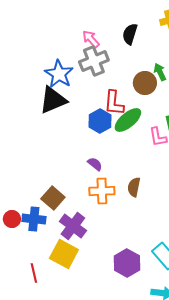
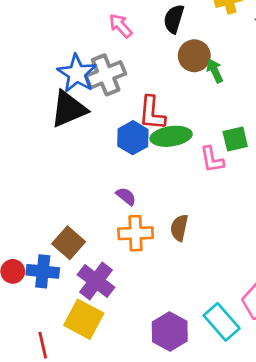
gray cross: (94, 61) -> (106, 75), moved
brown circle: (145, 83) -> (194, 56), moved
green ellipse: (128, 120) -> (171, 136), turned 32

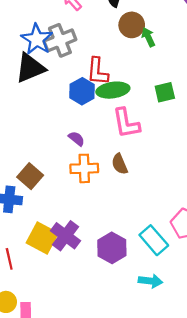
pink L-shape: (212, 159) -> (126, 123), moved, size x1.4
brown semicircle: (179, 228) -> (120, 164), turned -35
purple cross: (96, 281) -> (65, 236), moved

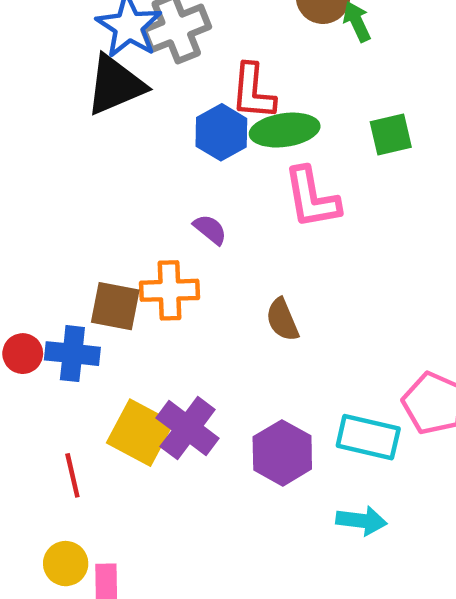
brown semicircle: (120, 164) -> (282, 320), moved
orange cross: (84, 168) -> (169, 290), moved
brown square: (30, 176) -> (115, 306), turned -30
cyan rectangle: (154, 240) -> (368, 437), turned -36

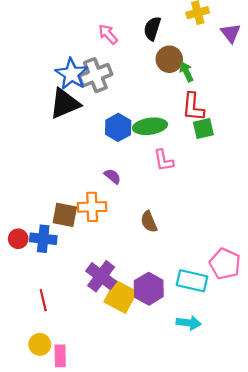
red L-shape: (253, 92) -> (193, 107), moved
pink L-shape: (312, 198) -> (164, 160), size x0.7
yellow square: (140, 433) -> (120, 297), moved

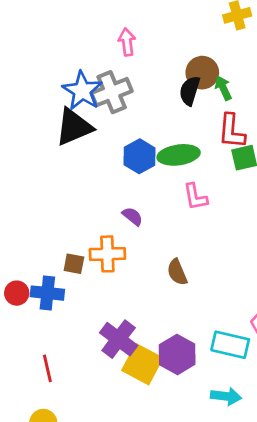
black semicircle: (152, 29) -> (190, 91), moved
pink arrow: (108, 34) -> (127, 42), turned 35
brown square: (65, 215) -> (74, 264), size x0.7

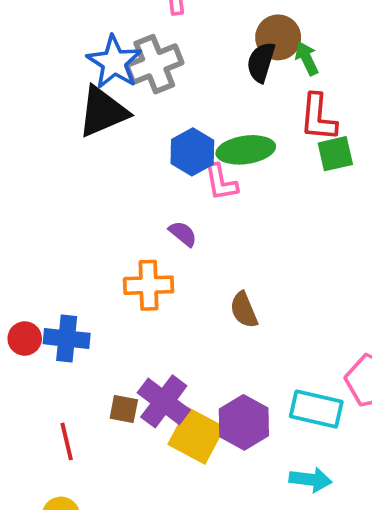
pink L-shape: (195, 197) -> (221, 182), moved
brown square: (74, 264) -> (124, 409), moved

